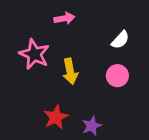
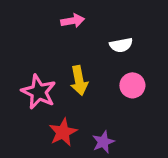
white semicircle: (120, 40) -> (121, 45), moved, turned 36
pink star: (34, 54) -> (39, 92), moved

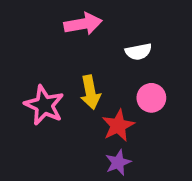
pink arrow: (73, 21) -> (83, 24), size x1.4
red star: (63, 132) -> (118, 126), moved

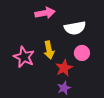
white semicircle: (138, 52) -> (75, 28), size x1.5

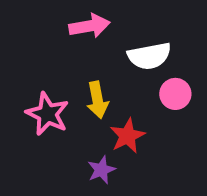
pink circle: (82, 53) -> (175, 94), moved
purple star: (64, 88) -> (101, 170), moved

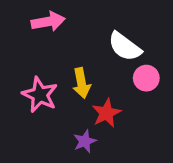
pink arrow: (89, 26) -> (48, 22), moved
white semicircle: (149, 56) -> (125, 47), turned 48

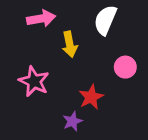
white semicircle: (125, 47) -> (105, 20), moved, turned 76
yellow arrow: (81, 83) -> (70, 44), moved

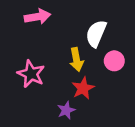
white semicircle: (105, 20) -> (96, 34), moved
yellow arrow: (70, 44) -> (77, 60), moved

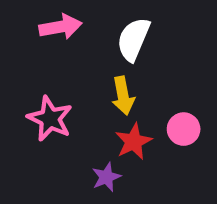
white semicircle: (96, 34) -> (133, 39), moved
pink circle: (114, 61) -> (184, 129), moved

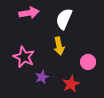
red star: (133, 142) -> (71, 84), moved
purple star: (106, 177) -> (42, 77), moved

